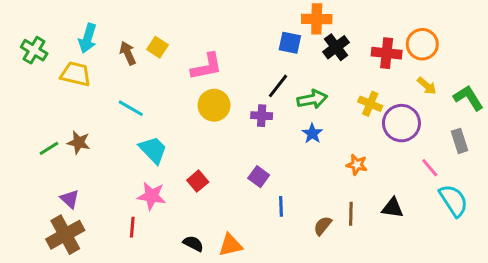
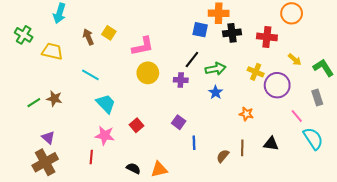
cyan arrow: (88, 38) -> (60, 13), moved
orange circle: (422, 44) -> (292, 13), moved
black cross: (336, 47) -> (232, 33), turned 30

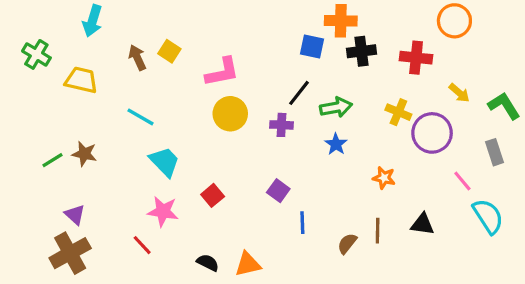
red line: (91, 157) -> (142, 245), turned -48

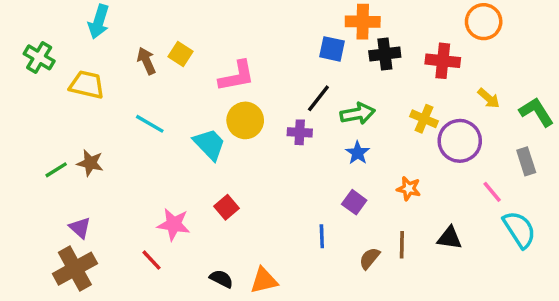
cyan trapezoid: (165, 162) -> (209, 144), moved
purple square: (278, 191) -> (354, 202), moved

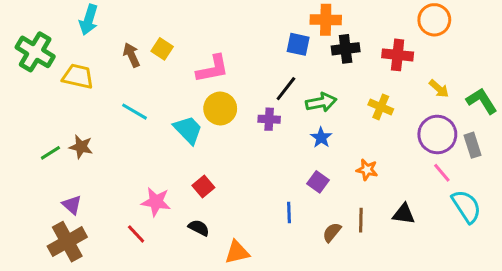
green cross: (39, 57) -> (35, 52), size x1.4
purple circle: (460, 141) -> (437, 134), moved
black semicircle: (221, 279) -> (199, 228), moved

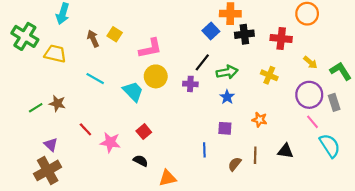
blue square: (298, 44) -> (211, 31), turned 35
purple square: (318, 182) -> (225, 128), turned -32
red line: (136, 234) -> (85, 129), moved

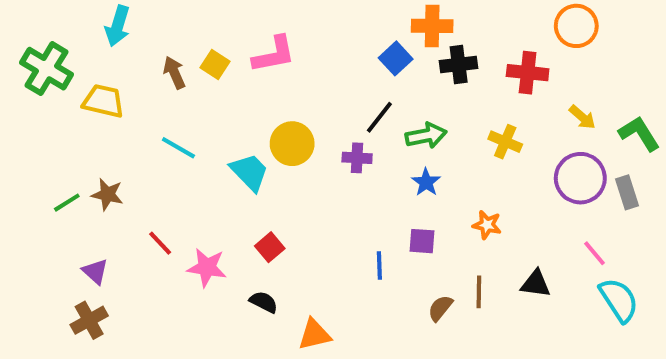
pink L-shape: (150, 48) -> (274, 54), moved
pink line: (313, 122) -> (595, 253), moved
cyan semicircle: (330, 146) -> (619, 300), moved
blue line: (204, 150) -> (379, 265), moved
brown cross: (48, 170) -> (89, 320), size x0.7

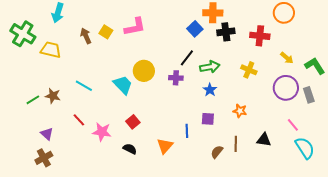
cyan line: (178, 148) -> (84, 86), moved
orange triangle: (314, 334) -> (165, 146), moved, turned -36

